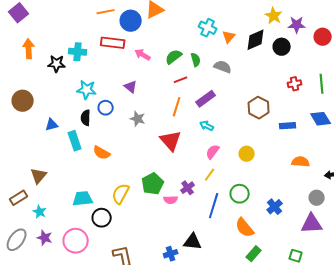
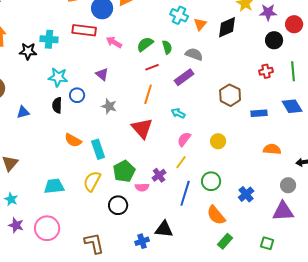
black circle: (282, 47) -> (274, 40), moved
purple rectangle: (206, 99) -> (184, 77), moved
cyan rectangle: (75, 141) -> (98, 149), moved
black circle: (102, 218) -> (118, 205), moved

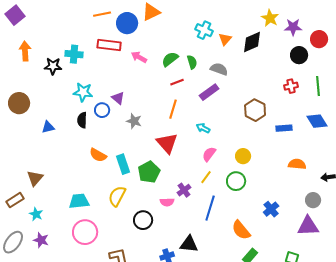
purple triangle: (102, 74) -> (118, 98), moved
green pentagon: (124, 171) -> (149, 172), moved
green circle: (211, 181) -> (236, 181), moved
pink circle: (47, 228) -> (85, 232), moved

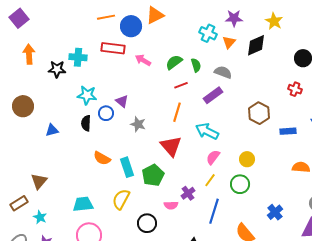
purple star: (293, 27) -> (234, 18), moved
red cross: (291, 86) -> (295, 89), turned 32
cyan arrow: (203, 128) -> (207, 131), size x1.6

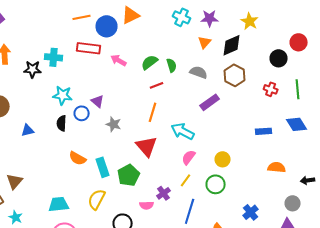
cyan cross: (208, 33) -> (182, 17), moved
purple rectangle: (213, 95) -> (210, 102), moved
brown hexagon: (259, 113) -> (235, 75), moved

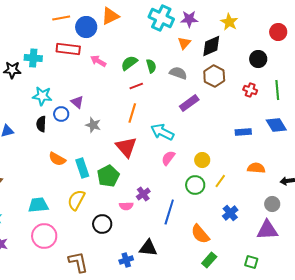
cyan cross: (182, 17) -> (161, 18), size x1.4
red circle: (299, 42) -> (278, 32), moved
yellow line: (186, 180) -> (220, 181), moved

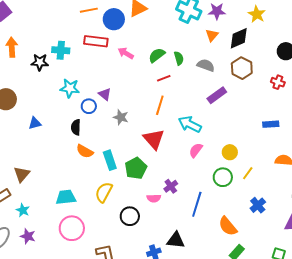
black semicircle: (41, 124) -> (76, 127), moved

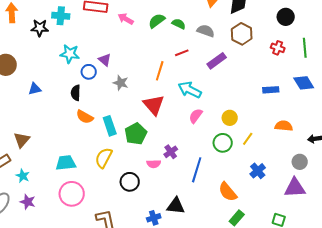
green semicircle: (179, 58) -> (179, 24), turned -48
red line: (164, 78) -> (182, 53), moved

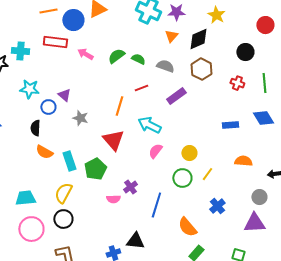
black circle: (130, 182) -> (63, 219), moved

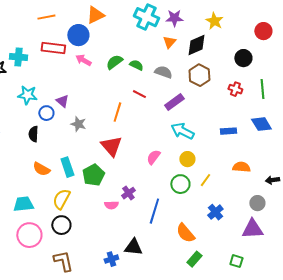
blue circle: (73, 20) -> (78, 35), moved
red line: (141, 88) -> (139, 94), turned 48
cyan arrow: (149, 125) -> (182, 131), moved
orange semicircle: (44, 152) -> (41, 169), moved

